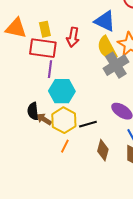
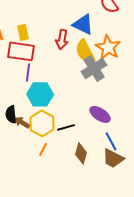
red arrow: (73, 37) -> (62, 39), moved

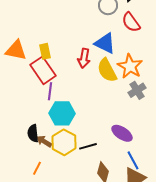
red rectangle: (21, 51) -> (43, 70), turned 48
gray cross: (94, 68) -> (137, 90), moved, size x0.7
orange line: (43, 149) -> (37, 168), moved

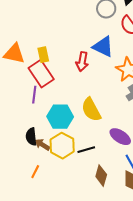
yellow semicircle: (107, 70) -> (91, 110), moved
purple line: (50, 91) -> (34, 95), moved

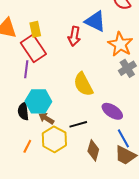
cyan hexagon: (60, 117) -> (38, 101), moved
brown arrow: (42, 145) -> (46, 118), moved
yellow hexagon: (62, 146) -> (54, 139), moved

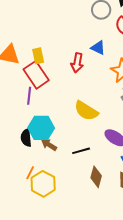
blue triangle: (95, 21) -> (98, 48), size x0.7
yellow semicircle: (83, 84) -> (86, 111), turned -30
yellow hexagon: (54, 139) -> (43, 184), moved

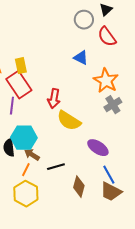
red arrow: (77, 63) -> (54, 99), moved
black line: (81, 151) -> (56, 167), moved
orange line: (30, 173) -> (26, 170), moved

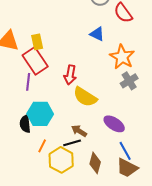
brown arrow: (32, 155) -> (79, 131), moved
yellow hexagon: (26, 194) -> (61, 160), moved

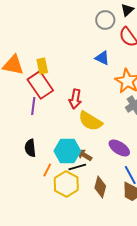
cyan hexagon: (40, 114) -> (67, 151), moved

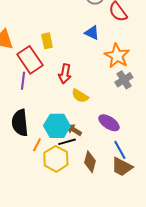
yellow rectangle: (42, 66) -> (47, 41), moved
yellow semicircle: (90, 121) -> (80, 96), size x0.7
black semicircle: (30, 148) -> (20, 123), size x1.5

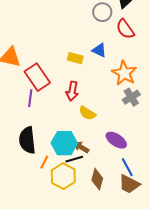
yellow rectangle: (47, 41) -> (75, 58), moved, turned -63

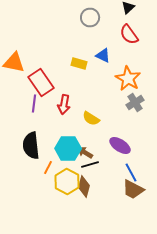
gray circle: (102, 12) -> (90, 18), moved
red arrow: (72, 91) -> (64, 104), moved
black line: (74, 159) -> (90, 164), moved
brown diamond: (97, 179) -> (84, 186), moved

